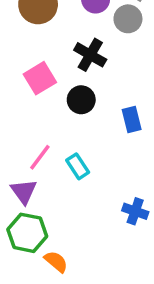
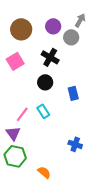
pink square: (40, 78) -> (15, 61), moved
cyan rectangle: (78, 166) -> (43, 111), moved
orange semicircle: (56, 262) -> (44, 172), moved

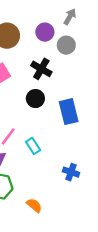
gray arrow: (80, 20) -> (70, 17), moved
blue rectangle: (73, 93) -> (69, 112), size x1.5
cyan rectangle: (43, 111) -> (33, 146), moved

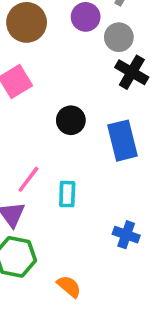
black cross: (41, 69) -> (132, 72), moved
cyan rectangle: (33, 146) -> (67, 194), turned 35

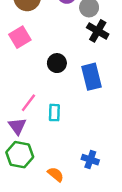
blue cross: (126, 235) -> (90, 160), moved

